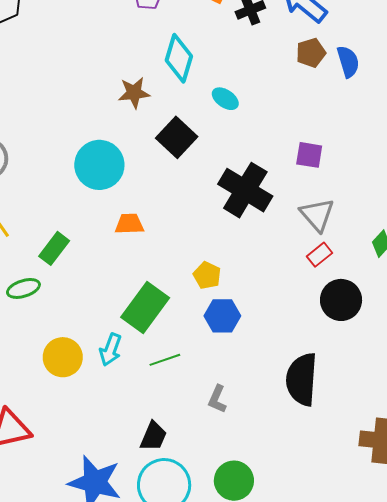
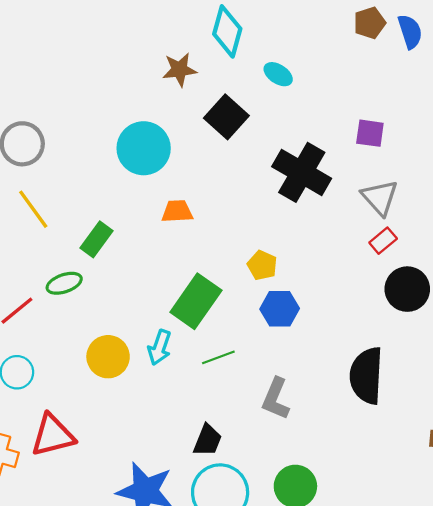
gray L-shape: (217, 399) -> (276, 399), size x1.4

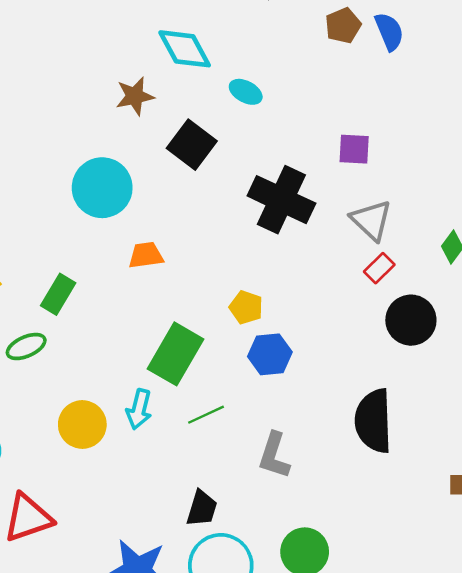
cyan diamond: (227, 31) -> (185, 49), turned -39

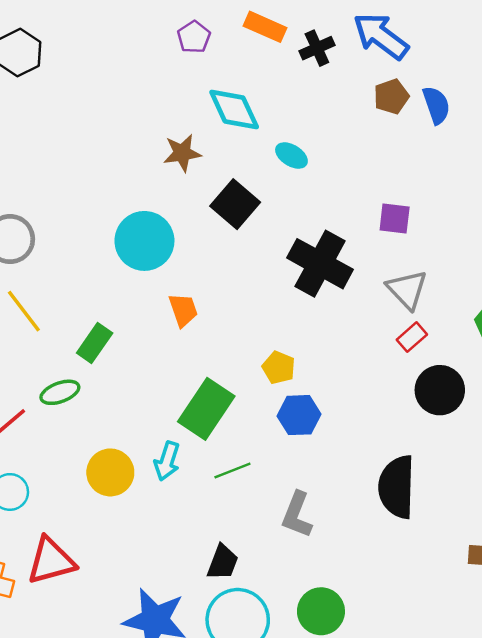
orange trapezoid: (146, 255) -> (183, 310), turned 75

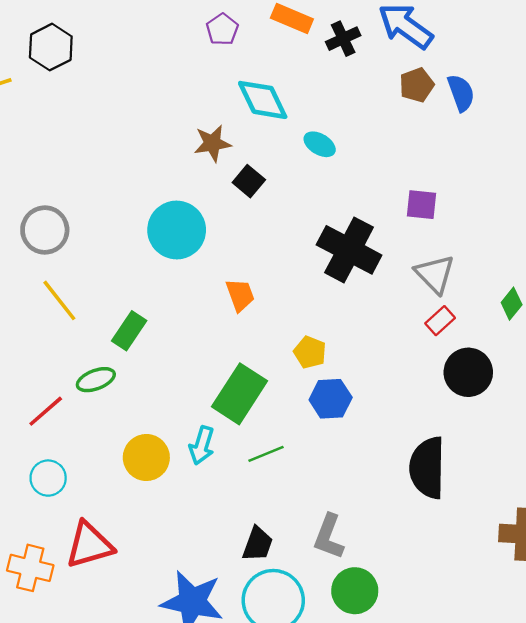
black square: (235, 204) -> (249, 181), moved, size x0.7
orange trapezoid: (183, 310) -> (240, 295), moved
gray L-shape: (297, 515) -> (329, 537), moved

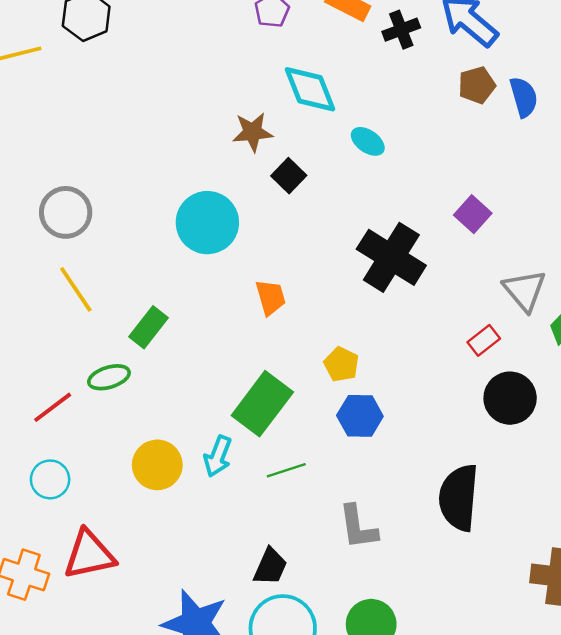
purple square: (422, 205) -> (473, 214), turned 32
gray triangle: (435, 274) -> (525, 290), moved
gray L-shape: (329, 537) -> (358, 527), moved, turned -33

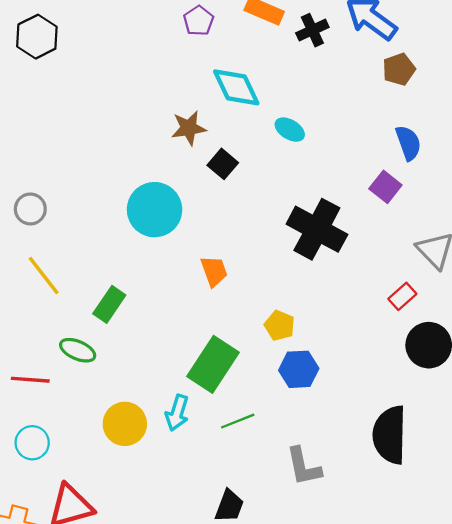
brown pentagon: (477, 85) -> (399, 69), moved
blue semicircle: (524, 97) -> (408, 143), moved
gray circle: (66, 212) -> (30, 209), size x0.7
green ellipse: (109, 377) -> (78, 350), turned 44
red line: (53, 407) -> (30, 380), turned 45

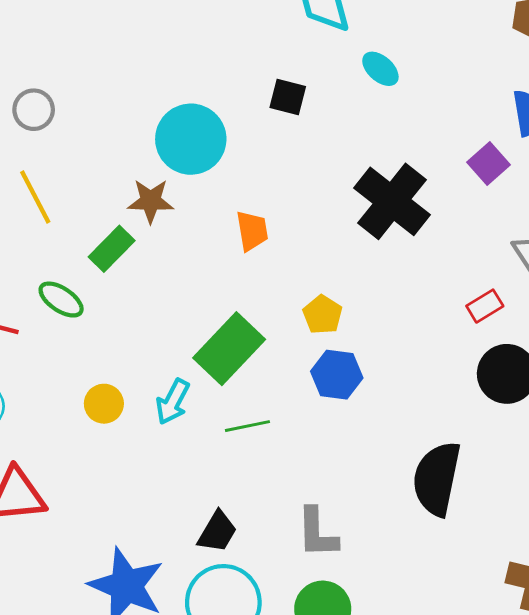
brown star: (189, 128) -> (151, 201), moved
black square: (223, 164) -> (288, 97), turned -36
yellow circle: (125, 424) -> (104, 404), size x0.7
gray L-shape: (304, 467) -> (317, 533), moved

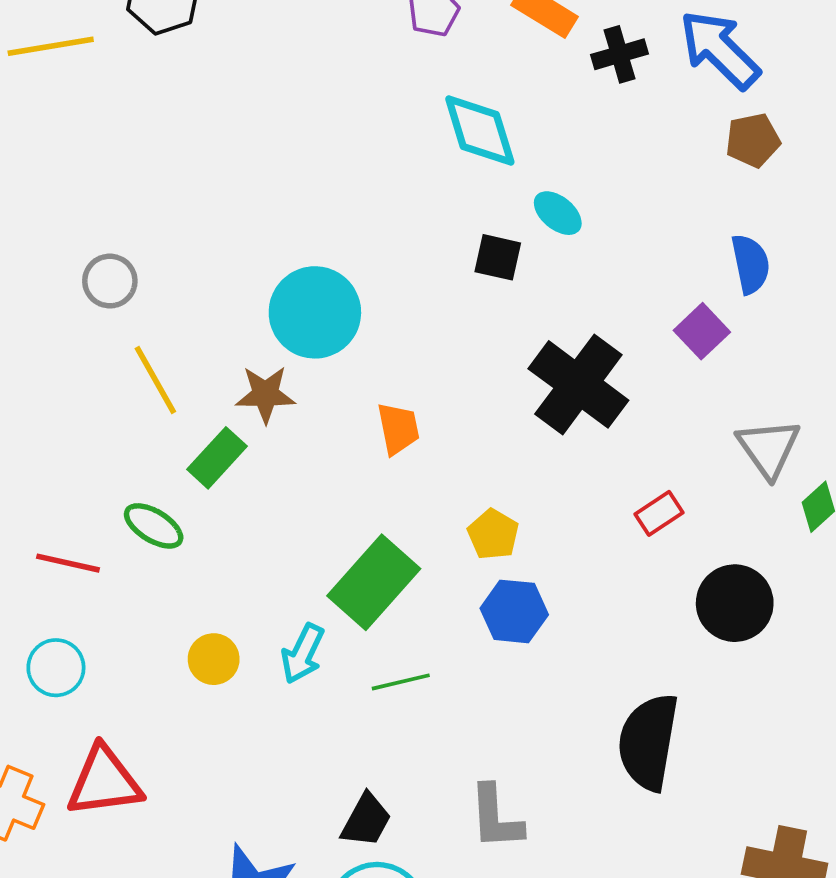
black square: (288, 97) -> (498, 257), moved
yellow line: (35, 197) -> (155, 380), moved
red rectangle: (485, 306) -> (659, 513), moved

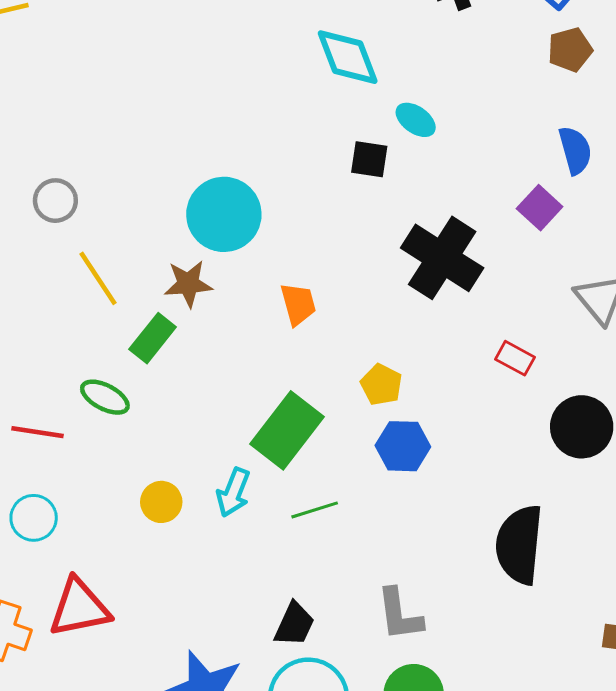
red rectangle: (659, 513) -> (515, 358), turned 66

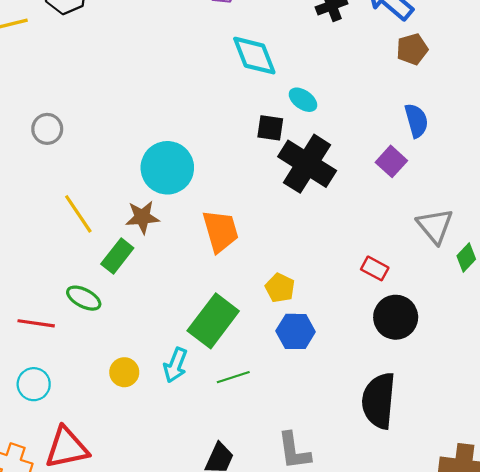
gray circle: (55, 201) -> (47, 129), moved
black cross: (442, 258) -> (307, 164), moved
orange trapezoid: (298, 304) -> (220, 231), size x1.4
black circle: (582, 427) -> (396, 317), moved

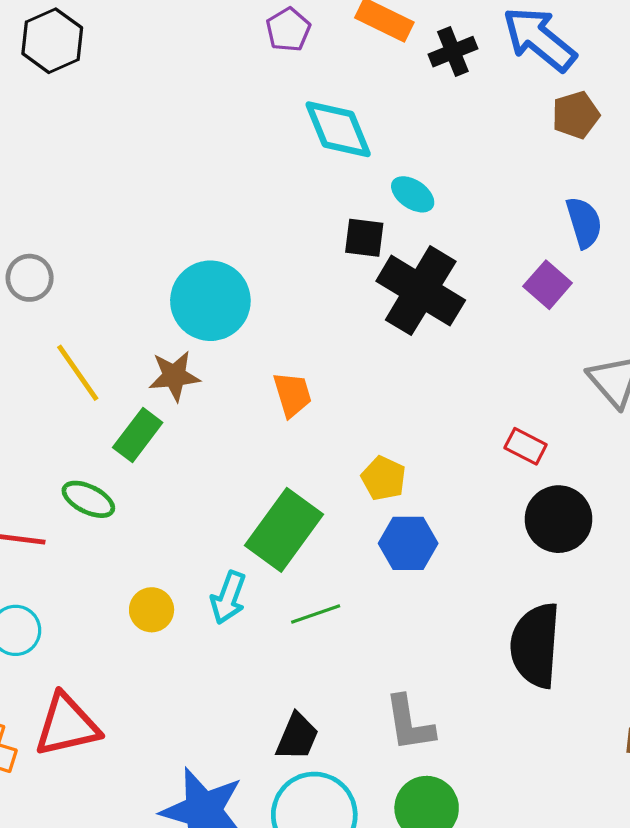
gray circle: (47, 129) -> (30, 278), moved
orange trapezoid: (220, 231) -> (292, 394), size x0.7

